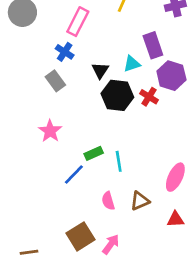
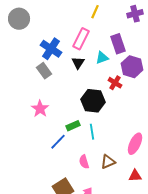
pink rectangle: (78, 22) -> (81, 39), moved
blue cross: (65, 52) -> (51, 49), size x1.5
black hexagon: (117, 95) -> (93, 101), moved

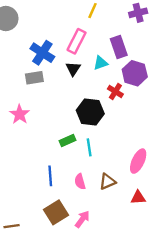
gray rectangle: (44, 71) -> (34, 78), turned -63
pink star: (40, 109) -> (20, 114), moved
blue line: (58, 142) -> (50, 176), moved, turned -48

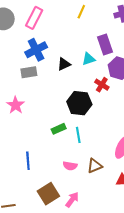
pink rectangle: (77, 41) -> (34, 18), moved
blue cross: (42, 53) -> (36, 50), turned 30
black triangle: (73, 69) -> (64, 64), turned 32
blue line: (50, 176) -> (28, 161), moved
pink semicircle: (80, 182) -> (70, 166), turned -64

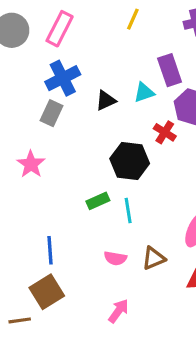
gray rectangle: (29, 72) -> (52, 113), turned -56
brown square: (48, 194) -> (47, 292), moved

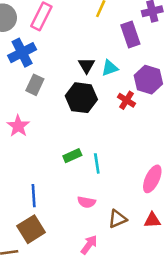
purple rectangle: (170, 70) -> (130, 34), moved
blue cross: (63, 78) -> (22, 53), moved
black triangle: (106, 100) -> (87, 65), moved, turned -36
black hexagon: (130, 161) -> (81, 98), moved
brown triangle: (154, 258) -> (117, 219), moved

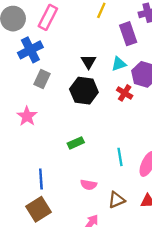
cyan triangle: (110, 68) -> (119, 64), moved
cyan line: (97, 163) -> (120, 157), moved

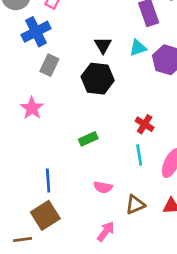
red cross: (125, 93) -> (145, 124), moved

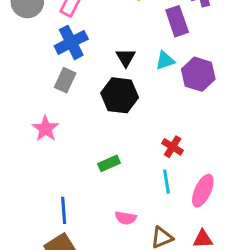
blue cross: (36, 32) -> (71, 42), moved

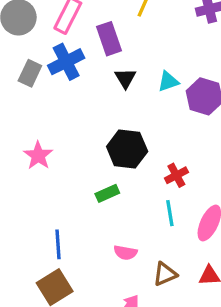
purple rectangle: (177, 21) -> (109, 39), moved
gray rectangle: (65, 80) -> (30, 73), moved
black hexagon: (120, 95) -> (127, 149), moved
red cross: (173, 147) -> (176, 175), turned 30

